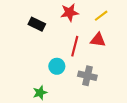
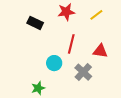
red triangle: (98, 40) -> (100, 51), moved
gray cross: (87, 76) -> (83, 72), turned 30

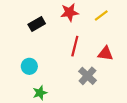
black rectangle: (35, 23) -> (37, 24), turned -56
cyan circle: (54, 63) -> (29, 66), moved

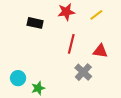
black rectangle: (37, 24) -> (35, 23), turned 42
cyan circle: (29, 66) -> (18, 78), moved

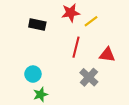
yellow line: (96, 15) -> (91, 21), moved
cyan circle: (18, 78) -> (33, 74), moved

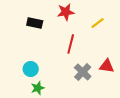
yellow line: (91, 21) -> (98, 23), moved
red triangle: (107, 55) -> (107, 66), moved

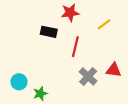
black rectangle: (35, 23) -> (49, 32), moved
cyan circle: (31, 69) -> (19, 82), moved

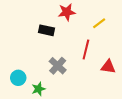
red line: (75, 47) -> (86, 50), moved
gray cross: (88, 76) -> (58, 66), moved

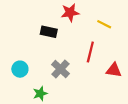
yellow line: (99, 23) -> (104, 24), turned 64
cyan circle: (18, 78) -> (20, 69), moved

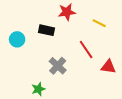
red line: (90, 52) -> (86, 50), turned -48
cyan circle: (20, 69) -> (17, 39), moved

